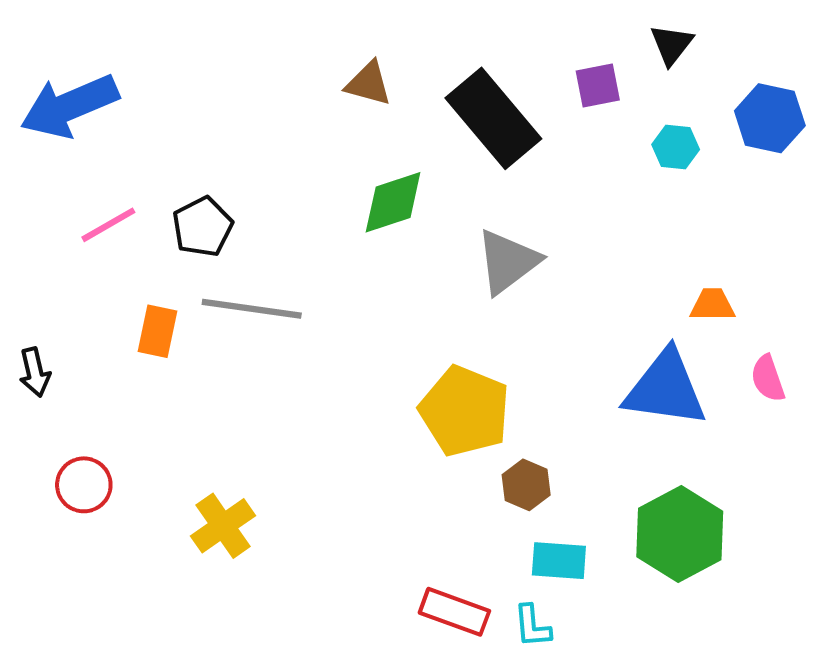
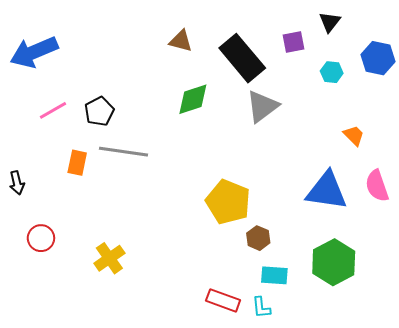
gray triangle: (508, 262) -> (262, 106), moved
orange trapezoid: (712, 305) -> (354, 136), moved, turned 45
pink semicircle: (768, 378) -> (377, 186), size x1.4

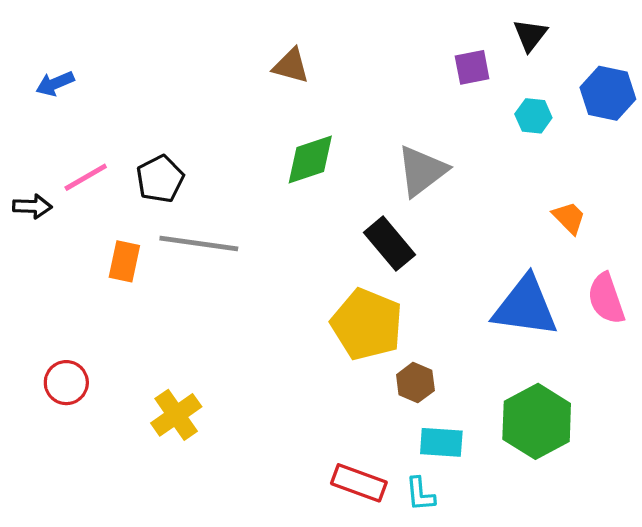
blue arrow: (34, 52) -> (55, 84), size x0.5
black rectangle: (242, 58) -> (390, 244), moved, size x0.7
black arrow: (17, 183) -> (32, 206), moved, turned -75

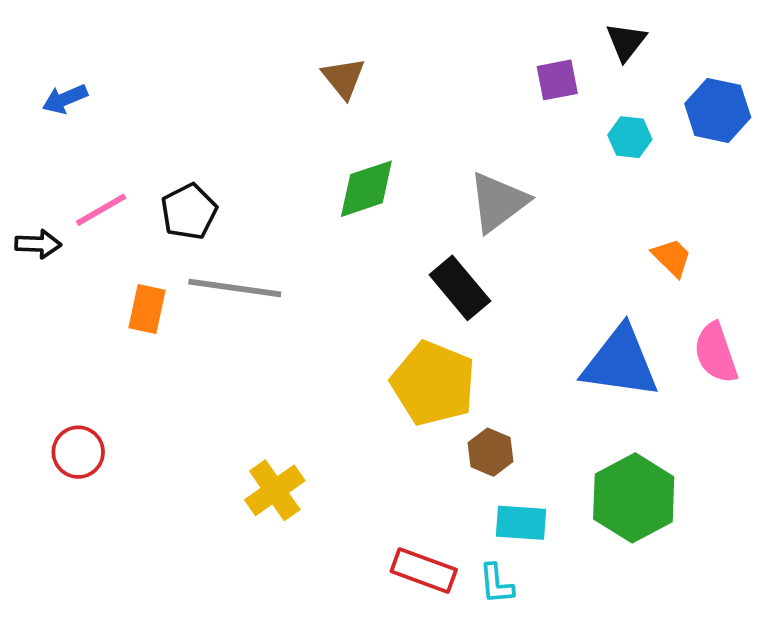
brown triangle: (291, 66) -> (344, 78), turned 36
yellow cross: (176, 415) -> (275, 490), moved

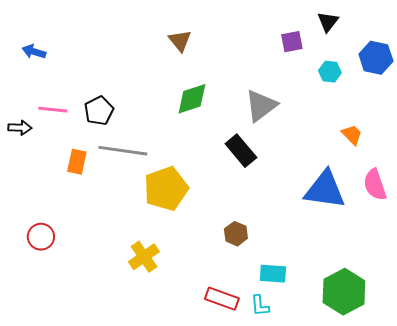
blue arrow: (65, 99) -> (34, 52), turned 40
pink line: (101, 210) -> (53, 110), turned 36
yellow pentagon: (433, 383) -> (166, 189), moved, turned 30
brown hexagon: (491, 452) -> (236, 234), moved
green hexagon: (634, 498) -> (344, 292), moved

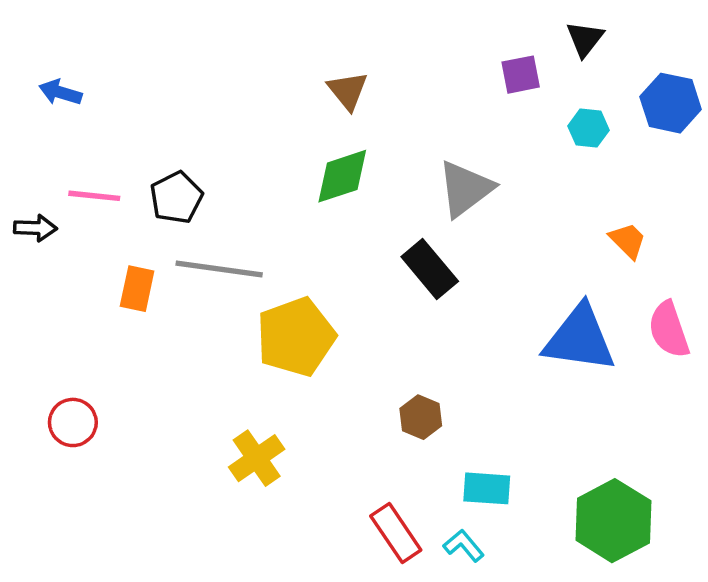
brown triangle: (180, 41) -> (348, 91), moved
red rectangle: (222, 299) -> (396, 533), turned 36
cyan L-shape: (260, 306) -> (464, 546), turned 145

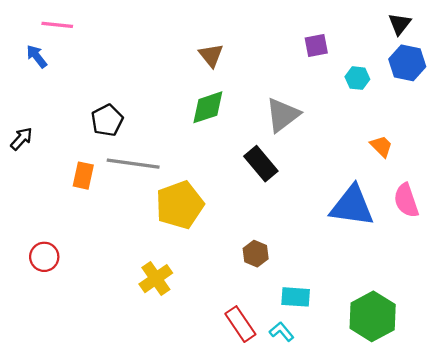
black triangle: (585, 39) -> (400, 24), moved
blue arrow: (60, 92) -> (37, 56), turned 35
pink line: (94, 196) -> (57, 25), moved
black arrow: (35, 228) -> (21, 139), turned -50

